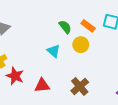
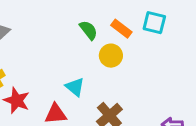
cyan triangle: (54, 51) -> (75, 87), moved

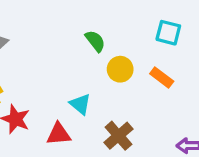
orange rectangle: (121, 29) -> (162, 78), moved

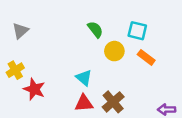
cyan square: (168, 33) -> (137, 31), moved
red triangle: (59, 134) -> (84, 103), moved

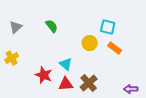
green semicircle: (95, 29) -> (52, 26), moved
red star: (34, 89) -> (44, 75), moved

